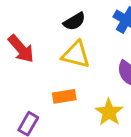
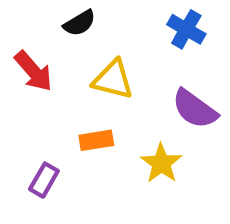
black semicircle: (74, 21) -> (80, 23), moved

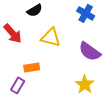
orange rectangle: (96, 140) -> (32, 67), moved
yellow star: (161, 163) -> (85, 84), moved

